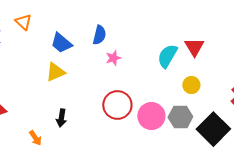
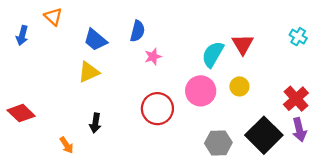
pink circle: (151, 116) -> (201, 91), moved
gray hexagon: (180, 117) -> (218, 143), moved

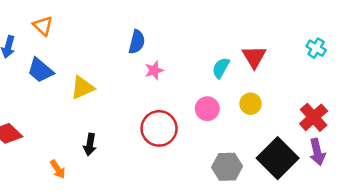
blue trapezoid: (95, 40) -> (40, 70), moved
cyan semicircle: (213, 54) -> (221, 68), size x0.7
pink circle: (201, 91) -> (207, 109), size x0.7

